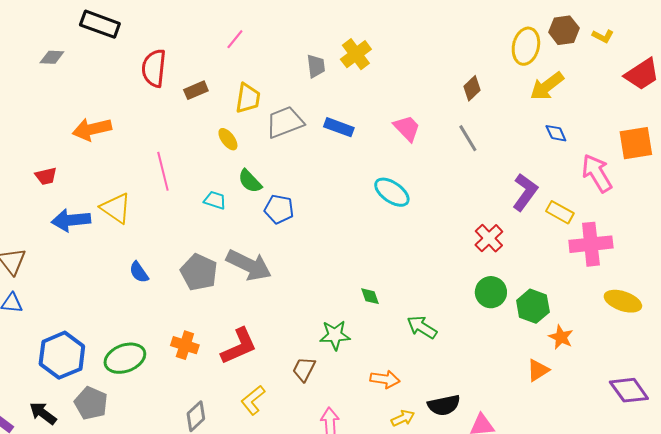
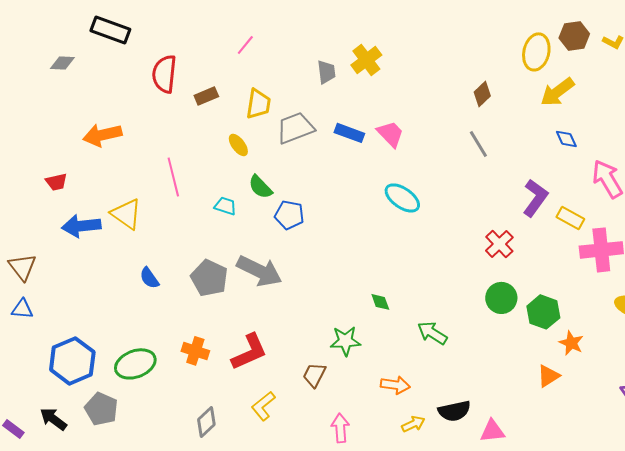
pink trapezoid: (407, 128) -> (390, 134), moved

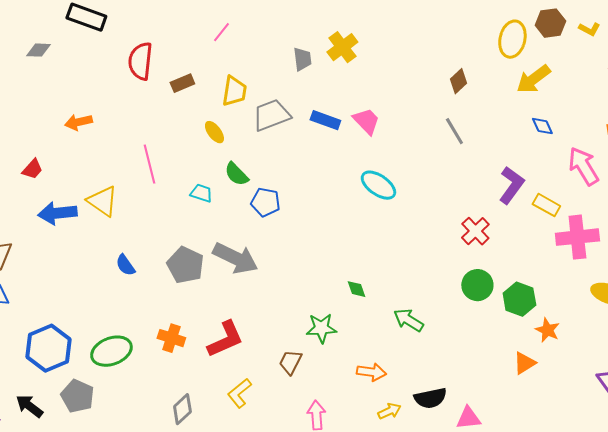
orange arrow: (102, 135) -> (78, 122), size x0.7
red trapezoid: (56, 182) -> (32, 169), turned -35

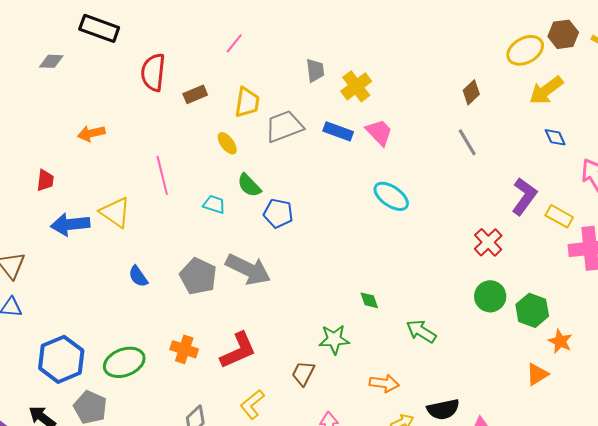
yellow ellipse: (512, 39) -> (525, 50), turned 48
yellow cross: (342, 47) -> (356, 86), moved
red trapezoid: (32, 169) -> (45, 180), turned -35

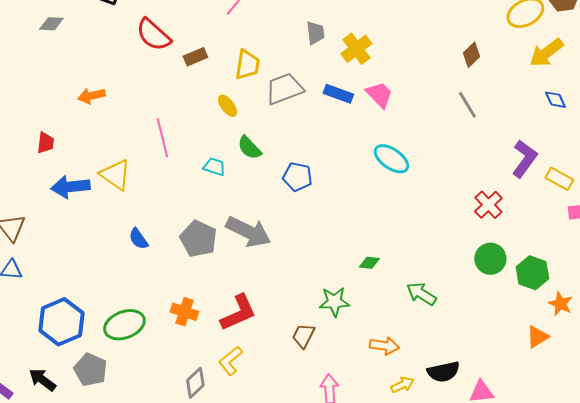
red semicircle: (153, 72) -> (153, 35), turned -54
blue pentagon: (278, 213) -> (297, 177), moved
green diamond: (369, 300) -> (369, 263), turned -65
yellow L-shape: (252, 404) -> (230, 361), moved

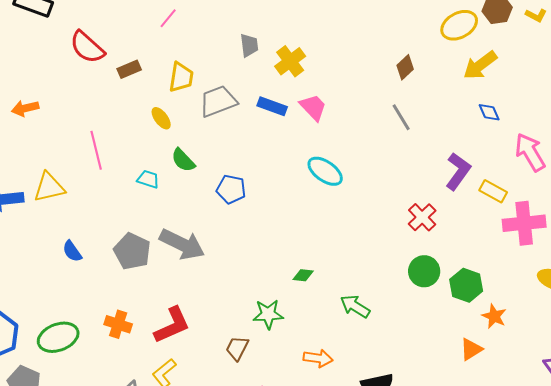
yellow triangle: (115, 175) -> (49, 187), turned -48

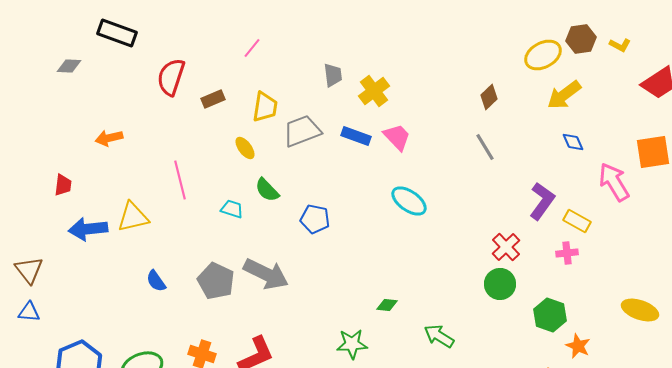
red semicircle: (87, 47) -> (171, 77), turned 66
pink cross: (524, 223) -> (567, 253), moved, size x0.5
green circle: (424, 271) -> (500, 284), moved

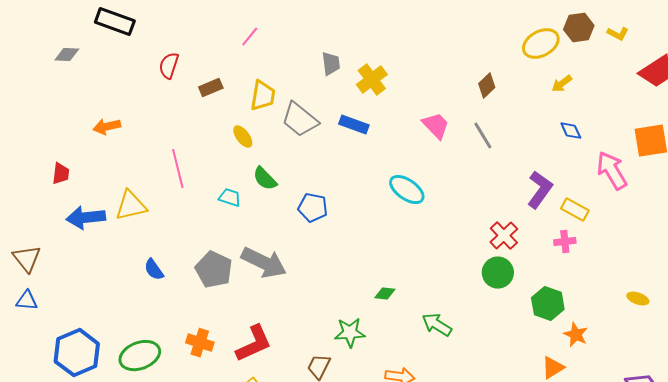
red semicircle: (171, 77) -> (169, 66), size x0.7
yellow arrow: (564, 95) -> (562, 84), size x0.6
gray trapezoid: (302, 131) -> (300, 120), turned -120
pink trapezoid: (397, 137) -> (436, 126), moved
yellow ellipse: (640, 310) -> (638, 299), size x0.6

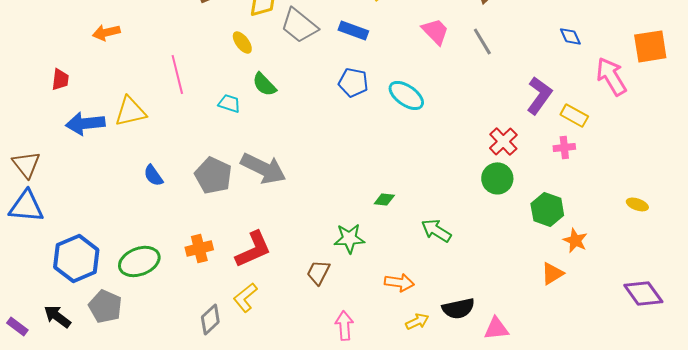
blue pentagon: (313, 208) -> (353, 82), moved
blue triangle: (27, 301) -> (26, 206), size x1.6
orange cross: (200, 343) -> (199, 248), turned -32

